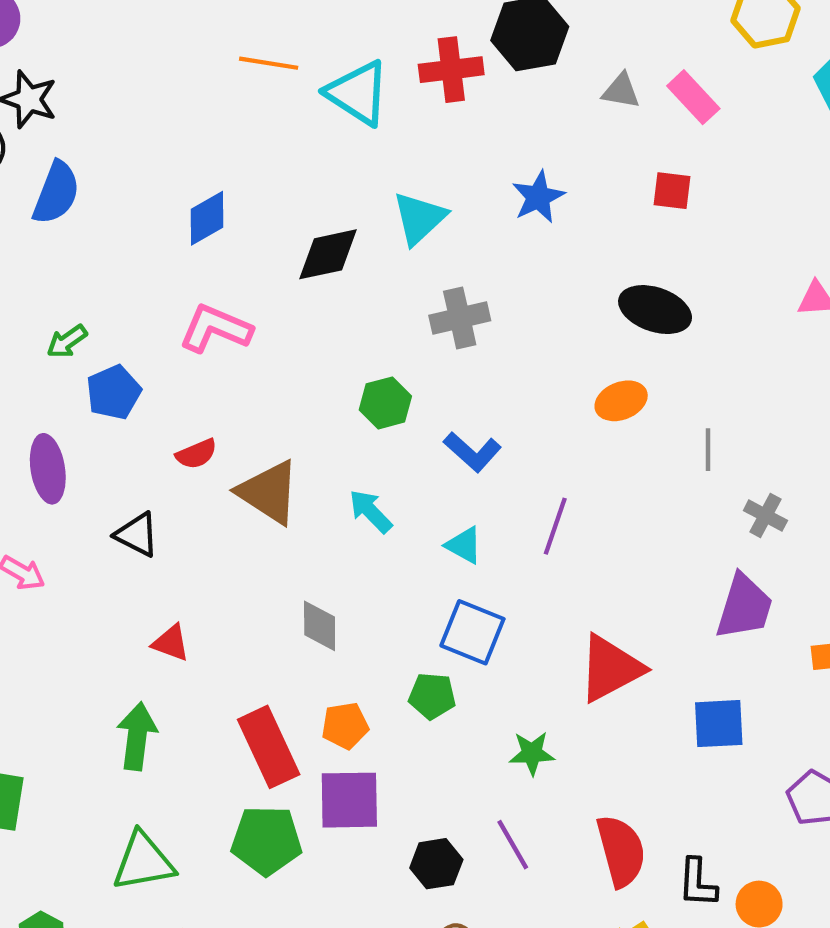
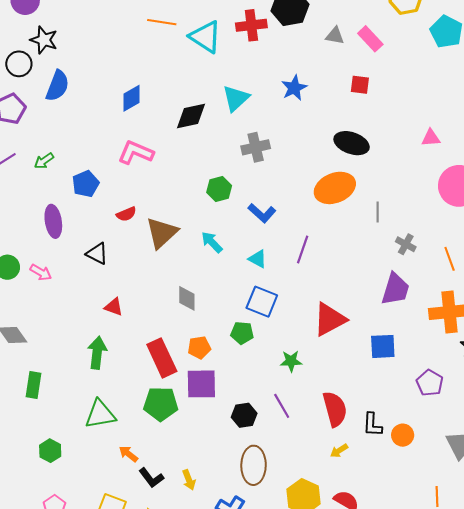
green arrow: (67, 341) -> (44, 161), moved
orange ellipse: (621, 401) -> (335, 188), size x1.6
brown triangle: (269, 492) -> (162, 233), turned 44

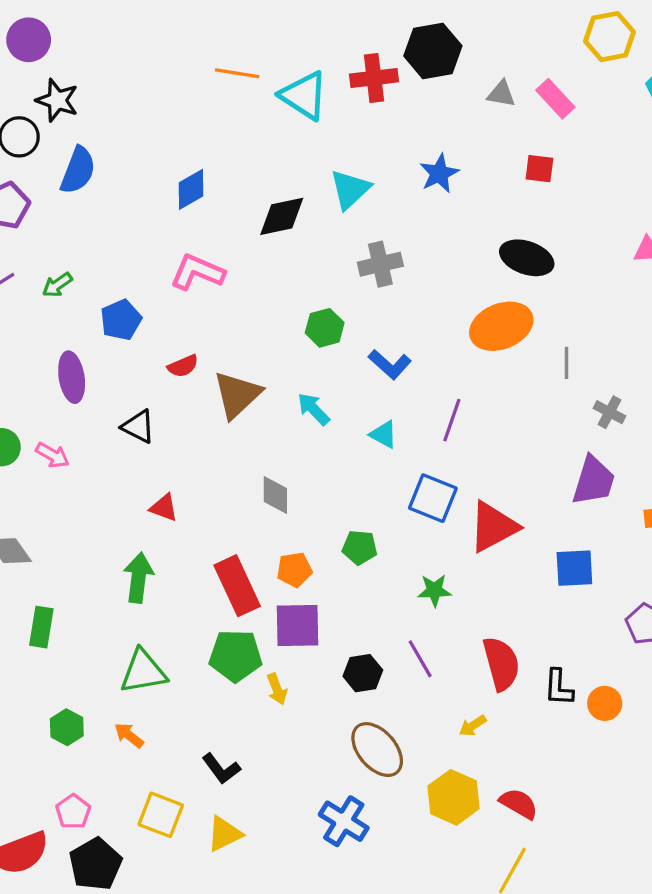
blue square: (262, 302) -> (433, 498), moved
yellow arrow: (339, 451) -> (473, 726), moved
orange arrow: (128, 454) -> (129, 735), moved
brown ellipse: (254, 465) -> (377, 750), turned -42
yellow arrow: (189, 480) -> (277, 689), moved

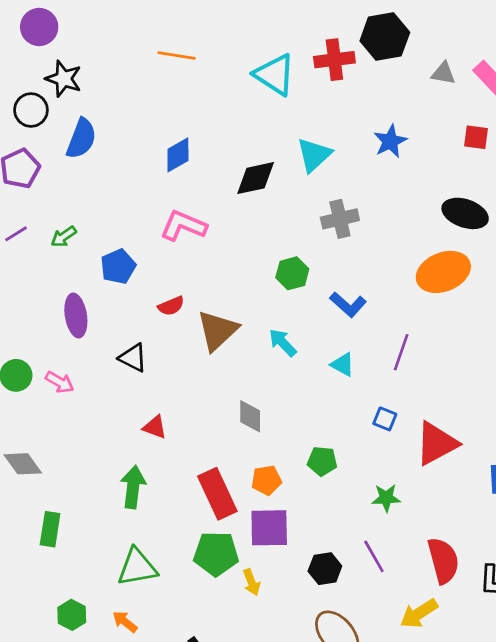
orange line: (237, 73) -> (177, 56), moved
blue square: (433, 498) -> (385, 419), size x0.6
yellow arrow: (473, 726) -> (419, 614), size x1.6

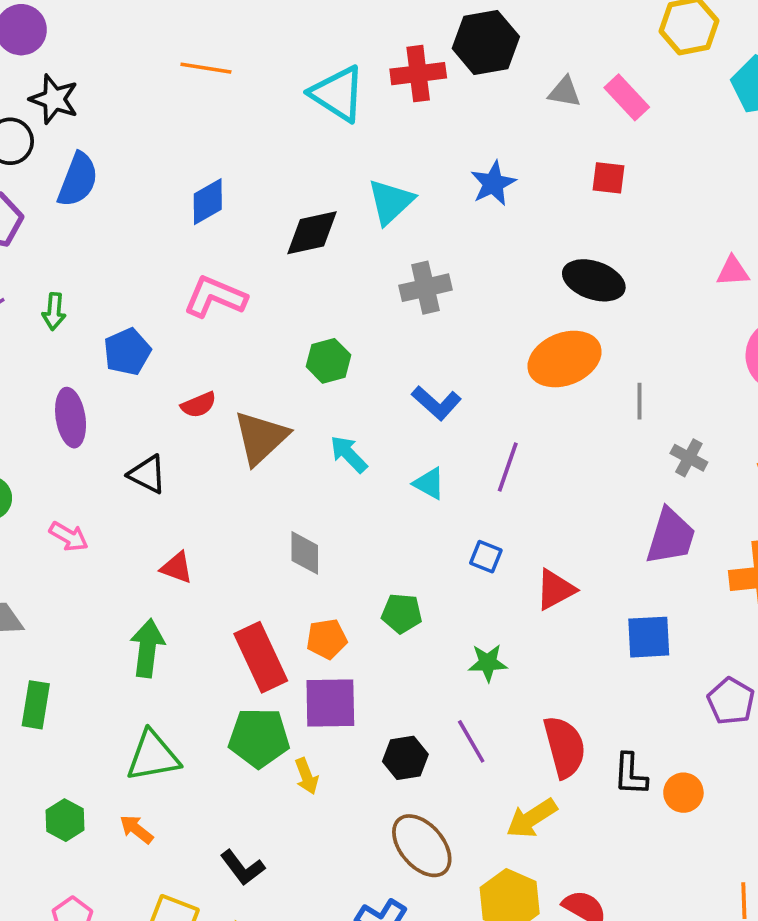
green arrow: (64, 237) -> (54, 311), turned -50
green hexagon: (292, 273) -> (329, 361), moved
pink arrow: (60, 382) -> (69, 536), moved
red triangle: (437, 443) -> (555, 590), size x0.7

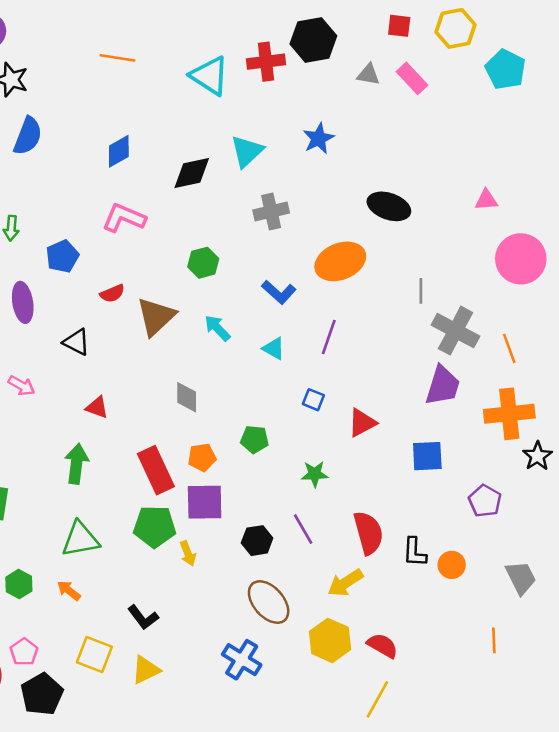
red square: (608, 178) -> (399, 26), moved
orange ellipse: (565, 359) -> (340, 261), moved
gray cross: (689, 458) -> (456, 331), size x1.8

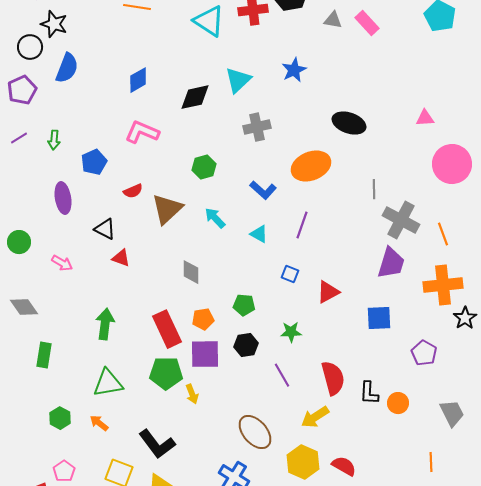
red triangle: (97, 407) -> (121, 258), moved
black hexagon: (257, 541) -> (246, 345), moved
black L-shape: (143, 617) -> (157, 444), size x1.5

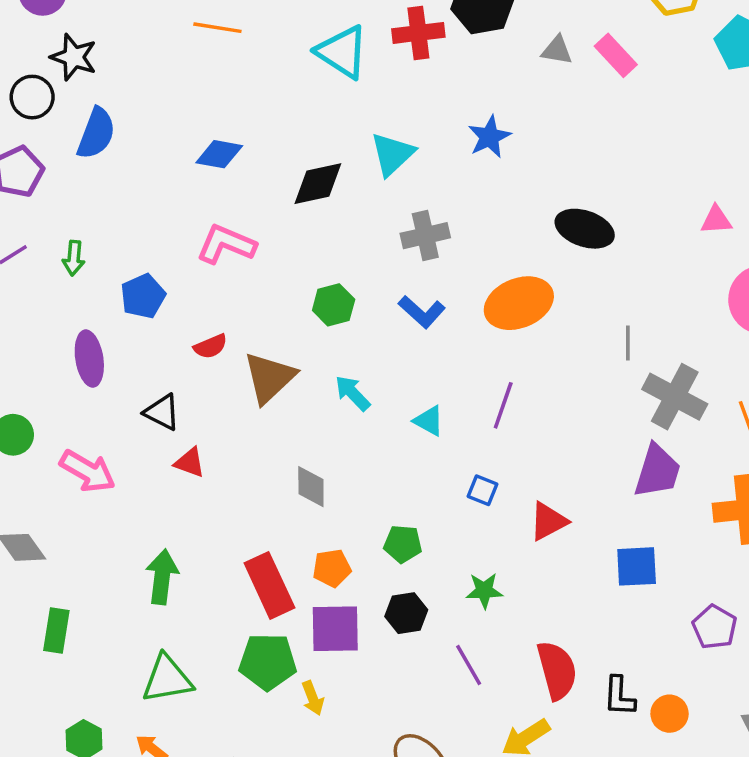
blue diamond: (138, 80) -> (219, 154), turned 40
blue L-shape: (263, 190) -> (422, 312), moved
pink arrow: (62, 263) -> (88, 471), size x1.5

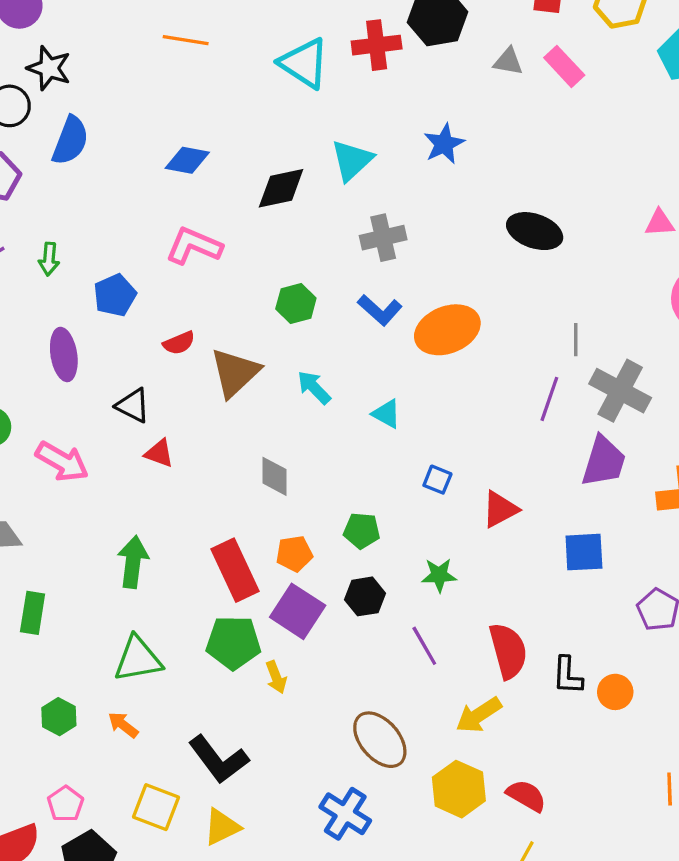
orange ellipse: (519, 303) -> (447, 330), moved
purple line: (503, 405) -> (549, 399), moved
purple square: (335, 629) -> (298, 611), turned 34

